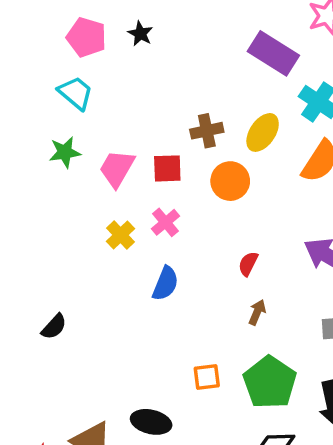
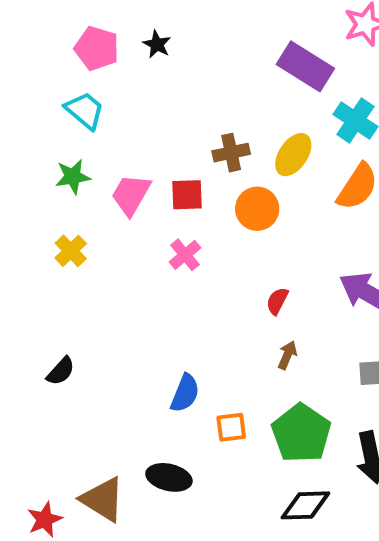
yellow cross: (121, 235) -> (71, 251), moved
blue semicircle: (165, 283) -> (185, 393), moved

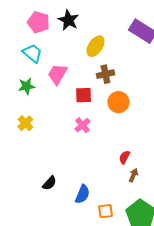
black star: (157, 44) -> (68, 20), size x1.5
yellow ellipse: (293, 155) -> (95, 46), moved
pink trapezoid: (131, 195) -> (57, 74), moved
red semicircle: (277, 301) -> (124, 157), moved
black semicircle: (61, 371) -> (49, 183), moved

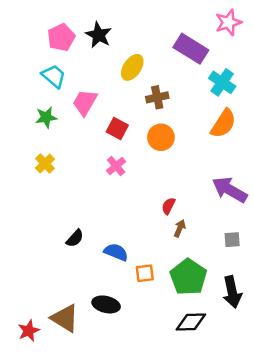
pink pentagon: (38, 22) -> (61, 37), turned 30
brown cross: (105, 74) -> (157, 97), moved
red square: (83, 95) -> (117, 129), turned 30
blue semicircle: (82, 194) -> (116, 252), turned -90

